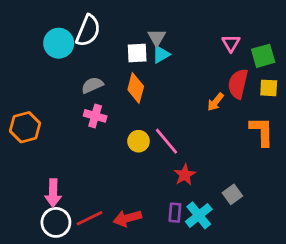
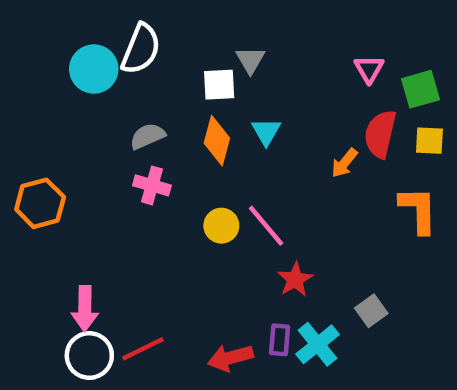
cyan triangle: (161, 54) -> (266, 132), moved, turned -30
red arrow: (127, 218) -> (230, 358), moved

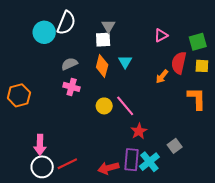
gray triangle: (250, 60) -> (108, 26), moved
pink triangle: (369, 69) -> (161, 35), moved, turned 32
purple rectangle: (280, 340) -> (131, 160), size x1.5

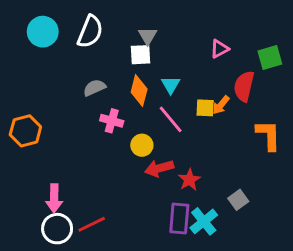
cyan circle: (44, 32) -> (43, 32), moved
yellow square: (202, 66) -> (205, 108), moved
pink cross: (72, 87) -> (112, 121), moved
pink line: (125, 106) -> (171, 119), moved
red arrow: (108, 168) -> (159, 168), moved

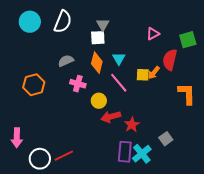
orange hexagon: (25, 131) -> (34, 85), moved
pink arrow: (54, 198) -> (17, 138), moved

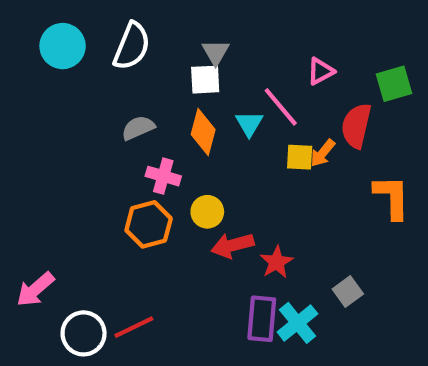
pink line: (119, 83) -> (281, 107), moved
orange hexagon: (34, 85) -> (149, 224), moved
pink arrow: (17, 138) -> (35, 289), turned 48

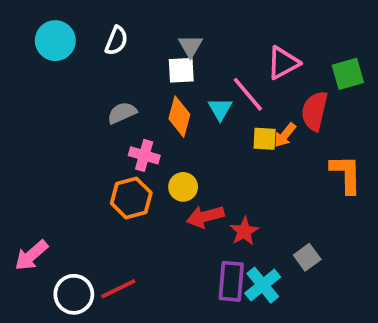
white semicircle: (132, 46) -> (116, 41), size x0.7
pink triangle: (321, 71) -> (283, 63), size x1.4

